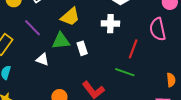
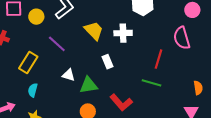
yellow trapezoid: (70, 17) -> (94, 31), turned -90
white cross: (110, 24) -> (123, 33), moved
green triangle: (61, 41) -> (89, 85), moved

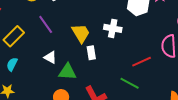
yellow trapezoid: (94, 31) -> (81, 33), moved
red line: (158, 59) -> (142, 62), turned 36

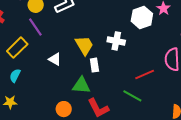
purple line: (46, 24) -> (35, 27), moved
white triangle: (50, 57) -> (55, 59), moved
green triangle: (68, 72) -> (81, 85), moved

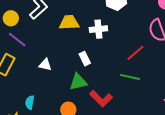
yellow trapezoid: (84, 45) -> (69, 23), moved, turned -45
cyan semicircle: (15, 76) -> (30, 102), moved

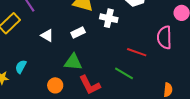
red line: (135, 53) -> (137, 52), turned 42
white rectangle: (85, 59) -> (78, 32), moved, turned 72

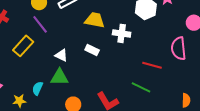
white rectangle: (78, 32) -> (92, 50), turned 56
green triangle: (73, 62) -> (60, 77), moved

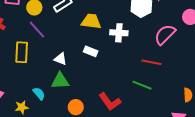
yellow rectangle: (23, 46) -> (22, 52), turned -35
pink semicircle: (179, 48) -> (165, 35), moved, turned 55
cyan semicircle: (38, 88) -> (39, 94), turned 120

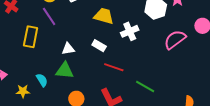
white cross: (119, 33) -> (130, 31), turned -36
white triangle: (60, 59) -> (68, 49), turned -40
red line: (151, 62) -> (114, 67), moved

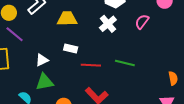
white cross: (130, 31) -> (108, 24), moved
pink semicircle: (175, 40) -> (142, 22), size x0.7
green line: (145, 86) -> (125, 63), moved

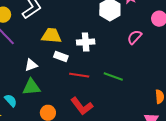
yellow trapezoid: (67, 19) -> (51, 36), moved
white cross: (108, 24) -> (86, 42), moved, turned 30

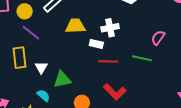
pink semicircle: (134, 37) -> (158, 38), moved
white rectangle: (61, 56) -> (96, 44), moved
white triangle: (31, 65) -> (41, 67), moved, turned -32

